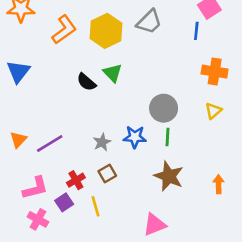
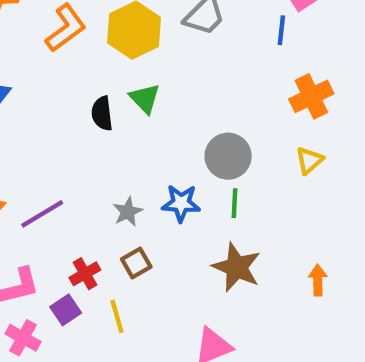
orange cross: (215, 72) -> (311, 96), turned -35
black semicircle: (86, 82) -> (102, 113), turned 42

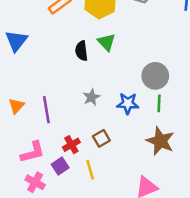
gray star: (128, 212) -> (91, 97), moved
purple line: (42, 214) -> (46, 110), turned -68

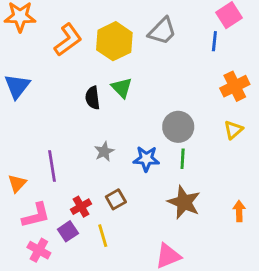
orange triangle: (16, 106) -> (17, 183), moved

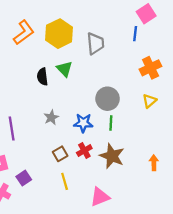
gray trapezoid: (162, 31) -> (95, 44), moved, turned -50
red cross: (81, 207) -> (84, 151), moved
yellow line: (103, 236) -> (65, 181), moved

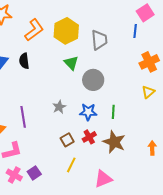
black semicircle: (42, 77) -> (24, 61), moved
gray circle: (108, 99) -> (93, 80), moved
purple square: (24, 178) -> (34, 173), moved
yellow line: (65, 181) -> (71, 165), turned 42

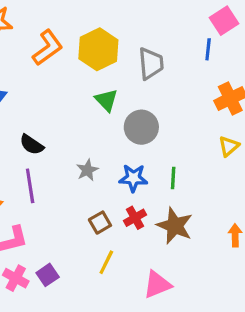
black semicircle: (24, 61) -> (32, 145), moved, turned -49

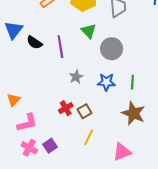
black semicircle: (32, 145) -> (34, 42), moved
purple line: (30, 186) -> (60, 47), moved
red cross: (135, 218) -> (66, 108), moved

